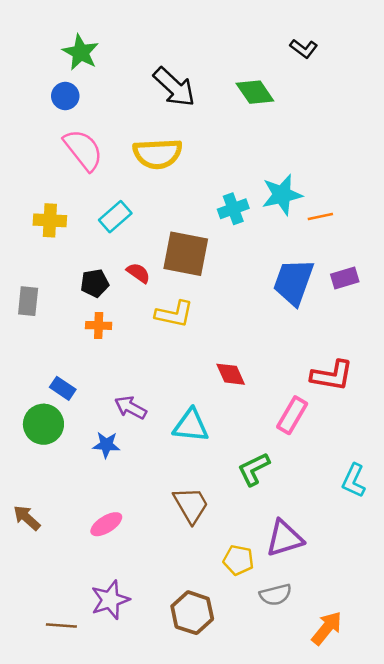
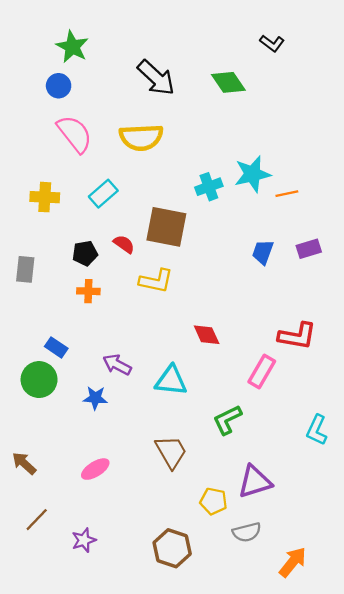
blue trapezoid: (293, 282) -> (263, 252), size x0.6
purple star: (110, 600) -> (84, 540), moved, size x0.7
brown line: (61, 625) -> (37, 520), moved, turned -50

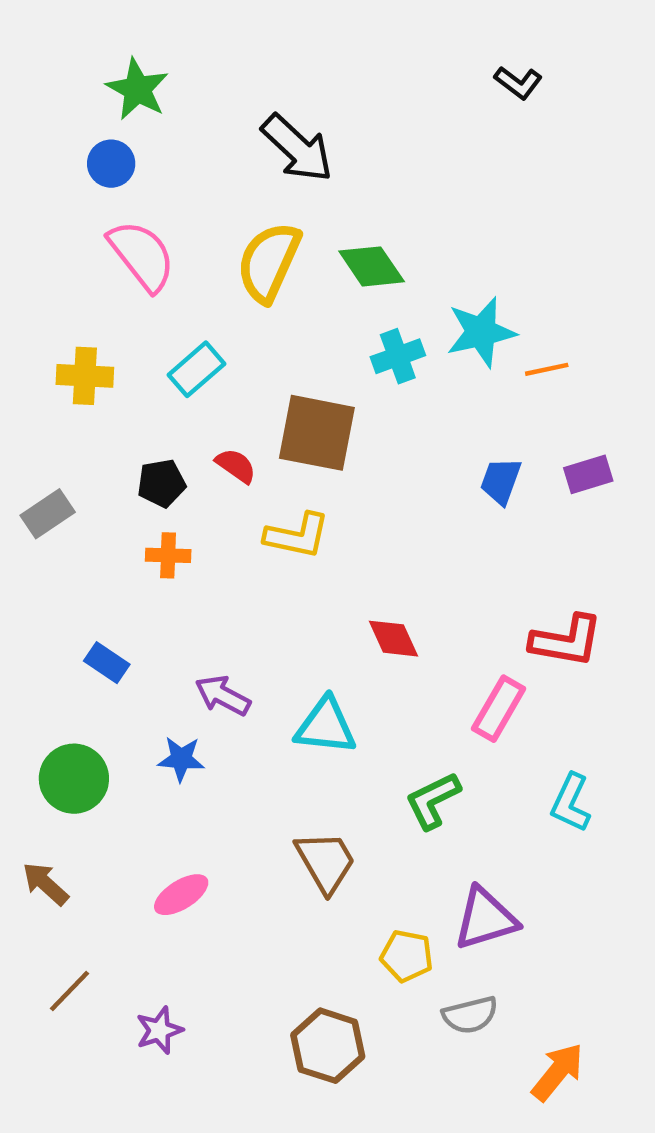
green diamond: (228, 82) -> (372, 266), moved
yellow semicircle: (141, 137) -> (269, 262), turned 117
gray rectangle: (25, 269) -> (48, 514), turned 50
green circle: (39, 380) -> (74, 779), moved
cyan L-shape: (317, 430) -> (571, 803), moved

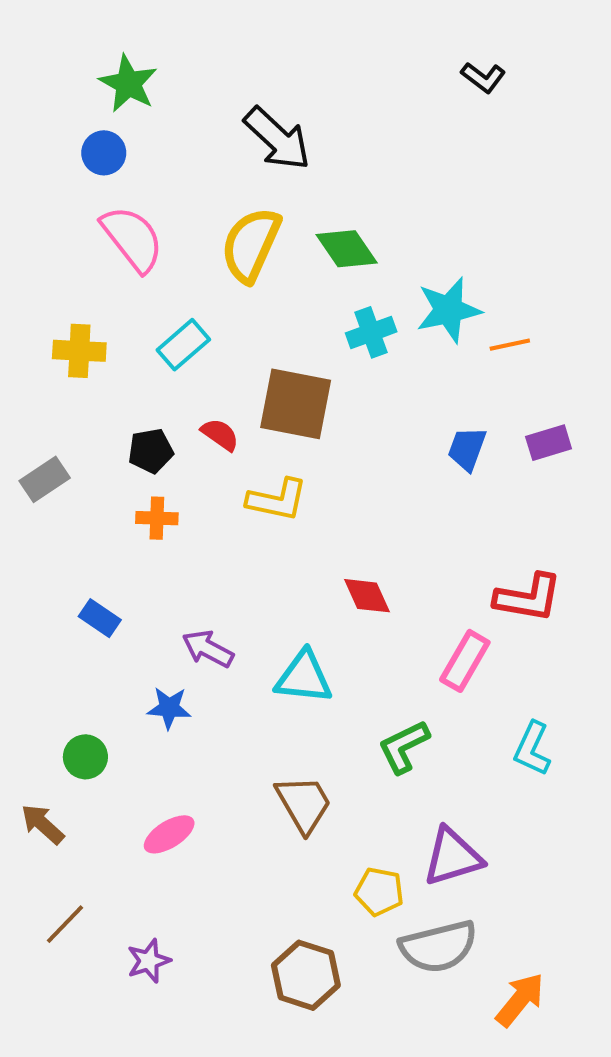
green circle: (74, 779) -> (85, 757), moved, size x0.7
gray semicircle: (470, 1015) -> (438, 947), size x1.5

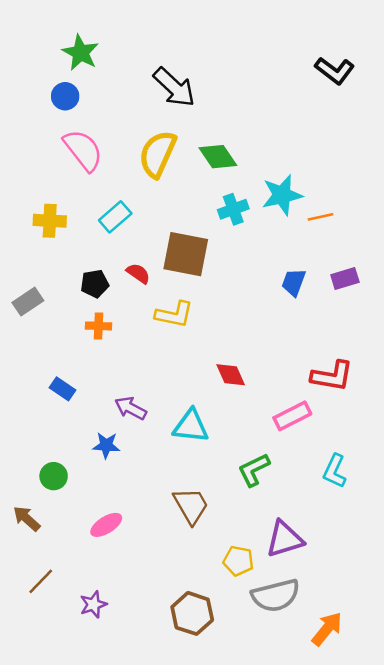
black L-shape: (483, 77) -> (335, 71), moved, size x1.4
pink rectangle: (465, 661) -> (292, 416), turned 33

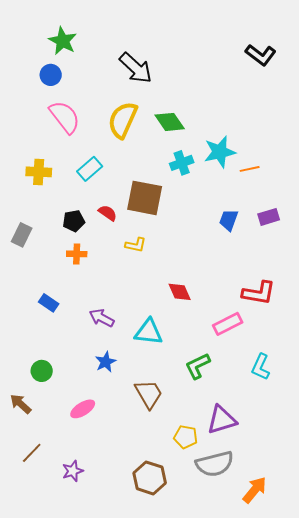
gray rectangle: (28, 302) -> (22, 235), turned -30
yellow L-shape: (174, 314) -> (136, 245), size x0.7
blue star: (106, 445) -> (106, 362), moved, turned -30

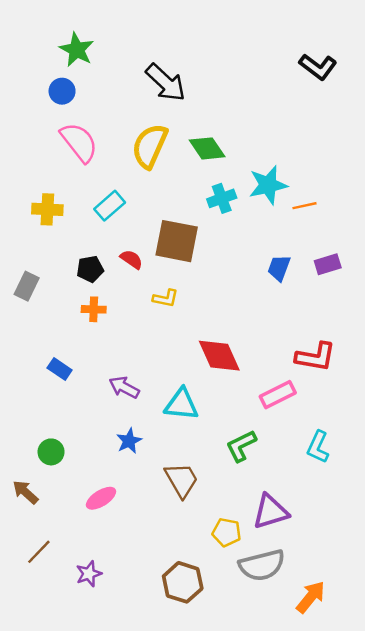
red diamond: (180, 292) -> (219, 356), size x1.5

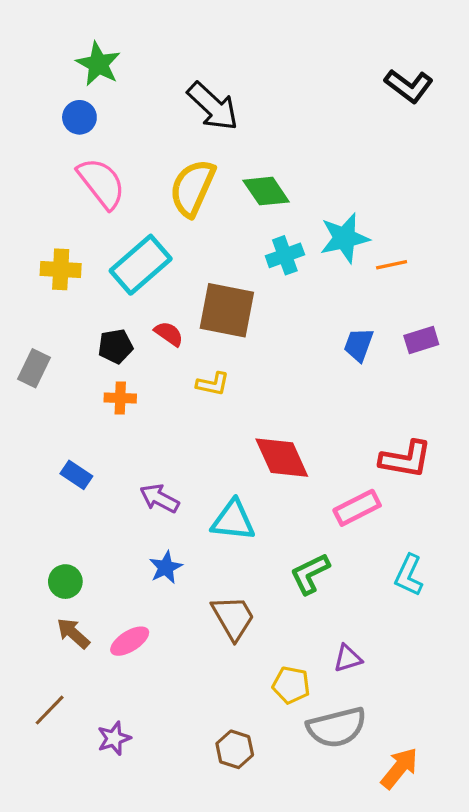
cyan rectangle: (110, 206) -> (141, 265), size x1.5
brown arrow: (25, 492) -> (73, 633), moved
purple triangle: (270, 512) -> (348, 658), size x0.6
brown hexagon: (183, 582) -> (235, 749), size x0.7

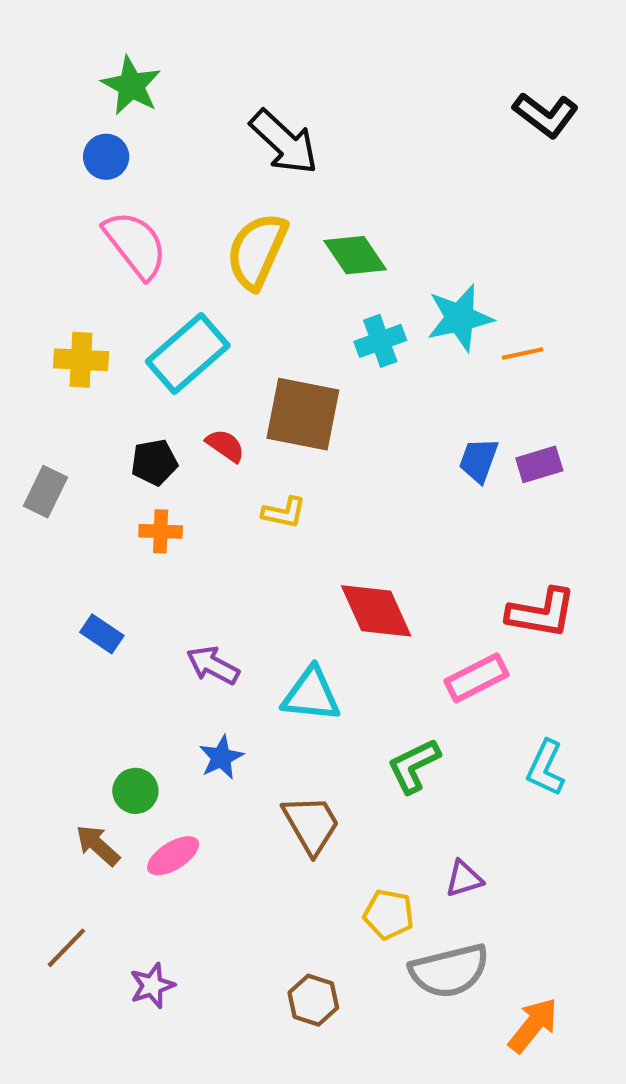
purple rectangle: (421, 340) -> (539, 464), moved
green circle: (65, 582) -> (135, 791), moved

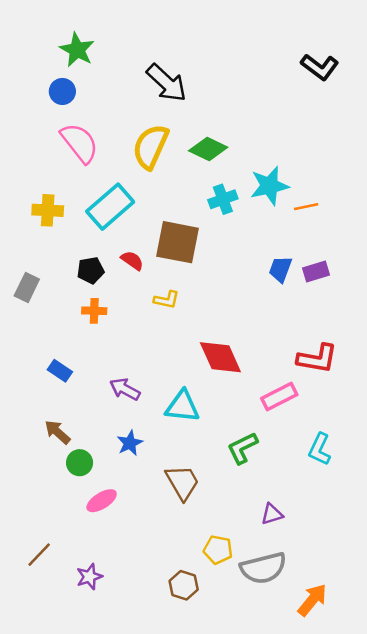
green diamond: (355, 255) -> (208, 149), turned -30
brown arrow: (98, 845) -> (57, 432), moved
yellow pentagon: (389, 914) -> (218, 550), moved

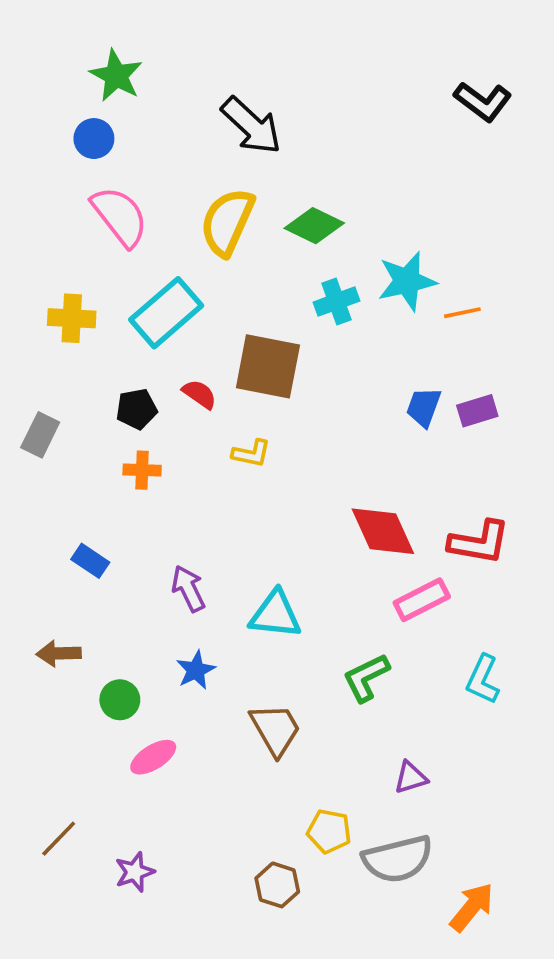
red diamond: (220, 357) -> (383, 531), moved
purple arrow: (125, 389) -> (188, 589), turned 36
brown arrow: (57, 432) -> (59, 653), moved, turned -44

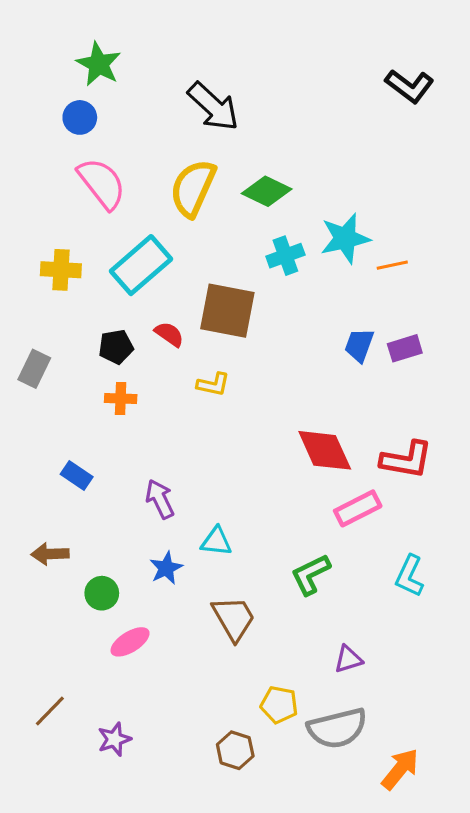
cyan triangle: (275, 615) -> (216, 541), moved, size x0.7

